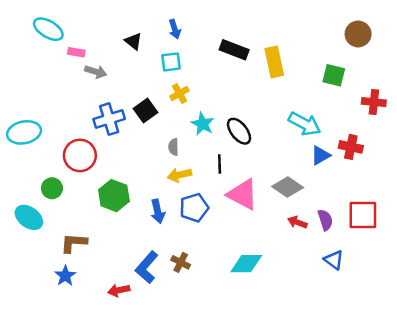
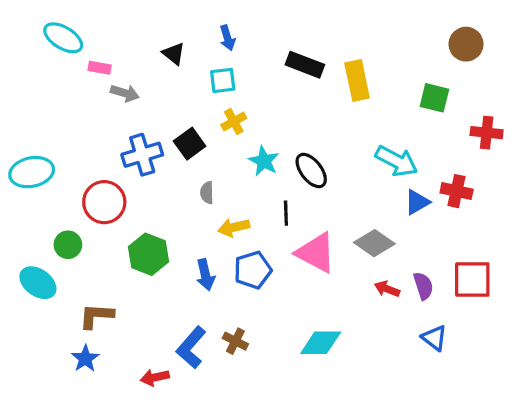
gray semicircle: (173, 147) -> (207, 193), moved

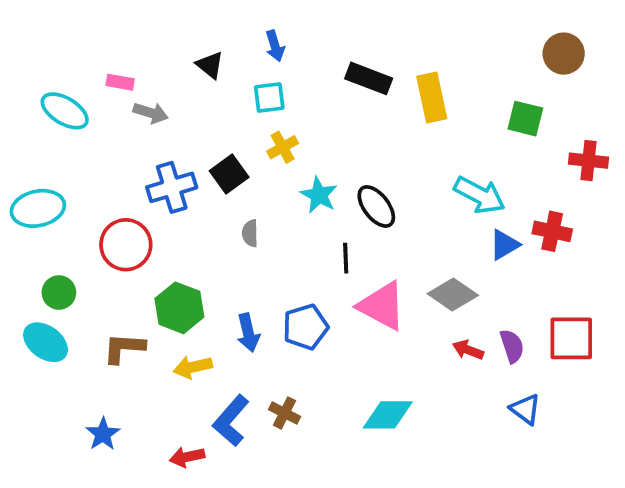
cyan ellipse: (63, 38) -> (65, 111), moved
yellow arrow: (234, 227) -> (193, 367), moved
green circle: (68, 245) -> (59, 293), moved
brown L-shape: (96, 316) -> (124, 348), moved

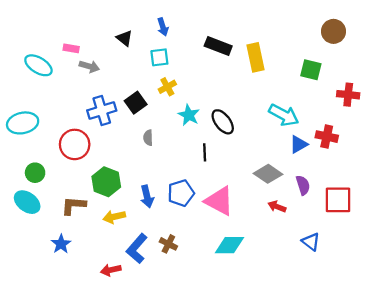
pink triangle: (382, 306) -> (219, 201), moved
purple semicircle: (512, 346) -> (303, 185), moved
blue star: (103, 434) -> (61, 244), moved

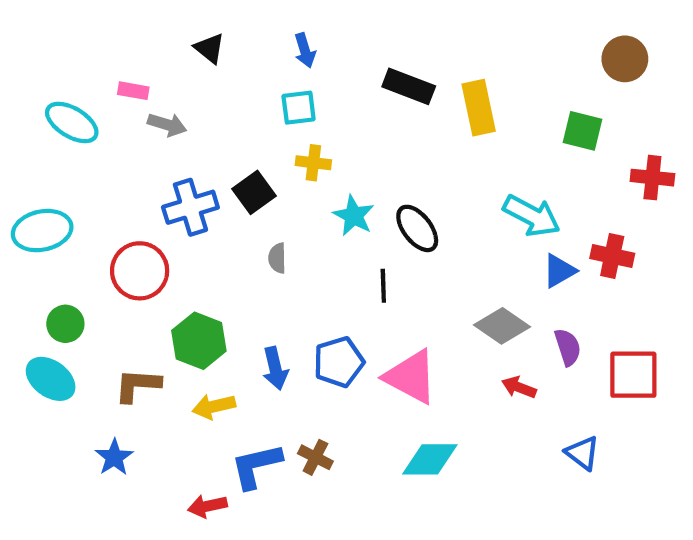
black triangle: (124, 38) -> (210, 48), moved
yellow cross: (167, 87) -> (313, 163), turned 36
blue L-shape: (137, 248) -> (256, 466), turned 36

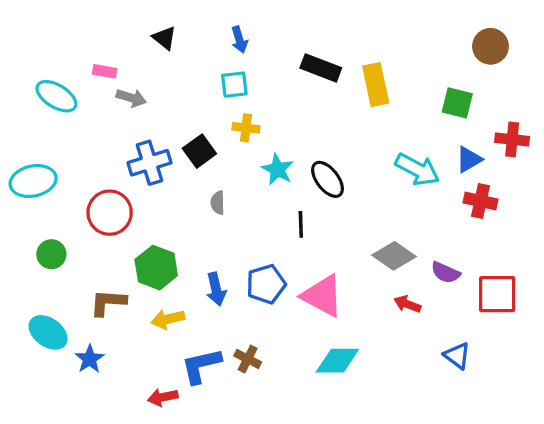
blue triangle: (559, 271) -> (469, 159), moved
purple semicircle: (568, 347) -> (446, 273), turned 132
cyan ellipse: (51, 379) -> (48, 332), moved

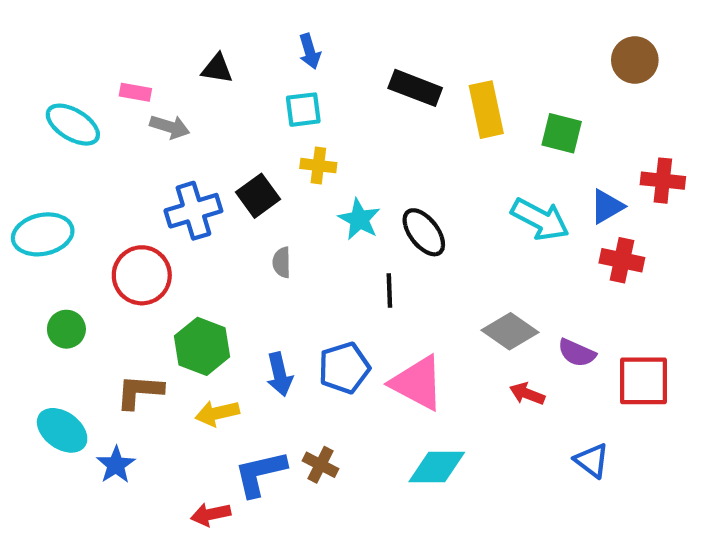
black triangle: (164, 38) -> (217, 69), moved, turned -30
green square: (457, 103) -> (562, 133), moved

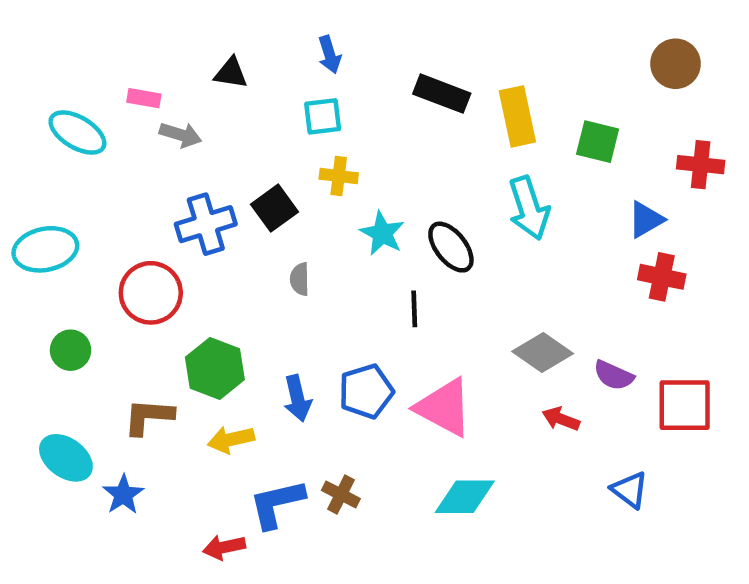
red cross: (663, 181) -> (701, 165), moved
cyan arrow: (540, 219) -> (529, 208), moved, turned 44

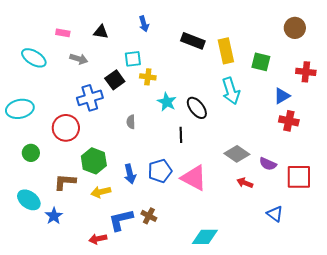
pink rectangle: (144, 98) -> (63, 33), moved
cyan square: (323, 116) -> (133, 59), moved
black square: (275, 208) -> (115, 80), moved
cyan diamond: (465, 497) -> (205, 237), moved

